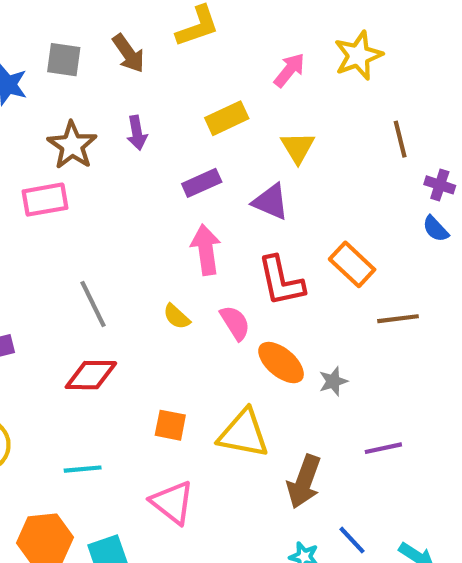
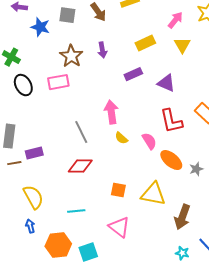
yellow triangle: (298, 147) -> (182, 45), moved
pink arrow: (206, 250) -> (111, 112), moved

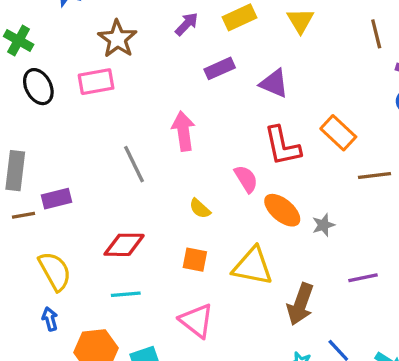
purple arrow: (102, 50) -> (187, 24), moved, turned -126
yellow semicircle: (121, 138) -> (200, 209), moved
red diamond: (80, 166) -> (124, 245), moved

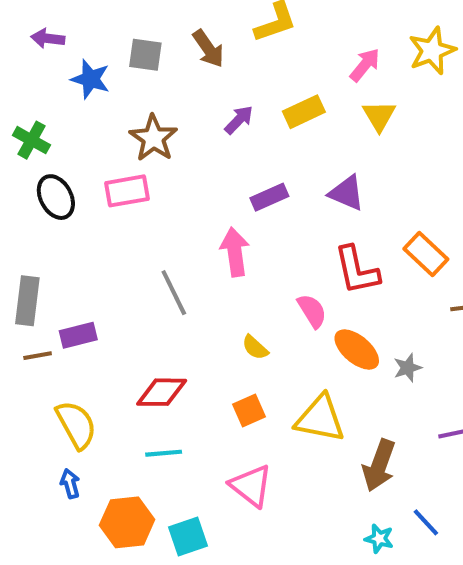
purple rectangle: (220, 68) -> (269, 197), moved
orange square: (195, 260) -> (249, 410), turned -35

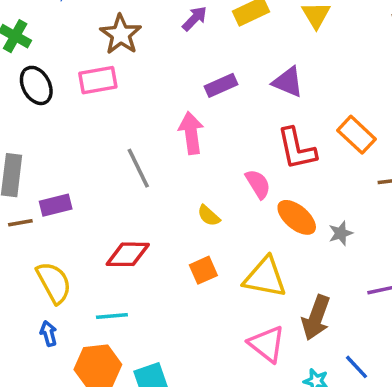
cyan line: (164, 453) -> (112, 316), moved
pink triangle: (251, 486) -> (267, 344), moved

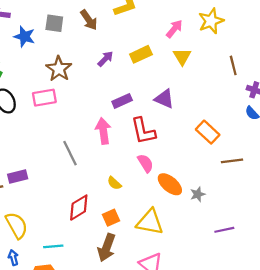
red L-shape: (297, 149) -> (143, 131), moved
red diamond: (128, 254) -> (79, 208), moved, turned -32
brown arrow: (316, 318) -> (107, 248), moved

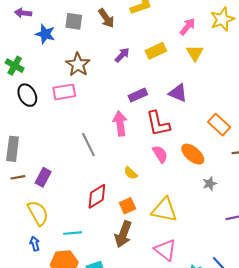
purple rectangle: (18, 176) -> (43, 177), moved, turned -48
orange ellipse: (170, 184) -> (193, 154), moved

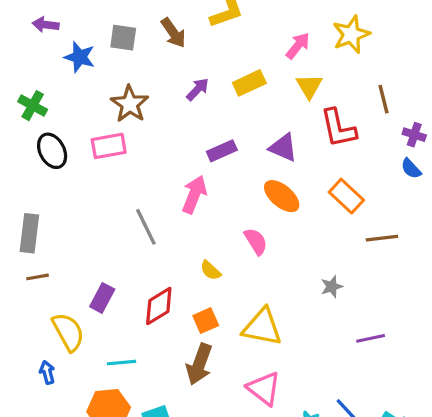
pink arrow: (120, 124) -> (194, 194), turned 30
red L-shape: (158, 124) -> (338, 128), moved
orange ellipse: (193, 154) -> (282, 196), moved
purple rectangle: (43, 177) -> (102, 298), moved
blue arrow: (35, 244) -> (47, 372), moved

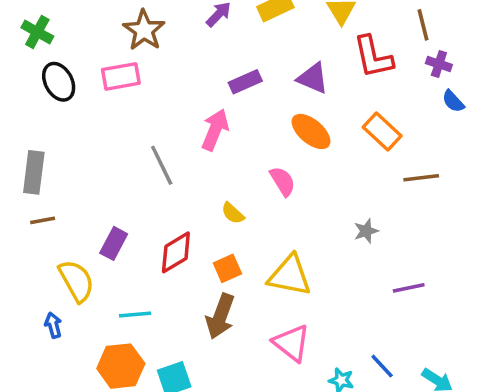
purple cross: (414, 135) -> (439, 64), moved

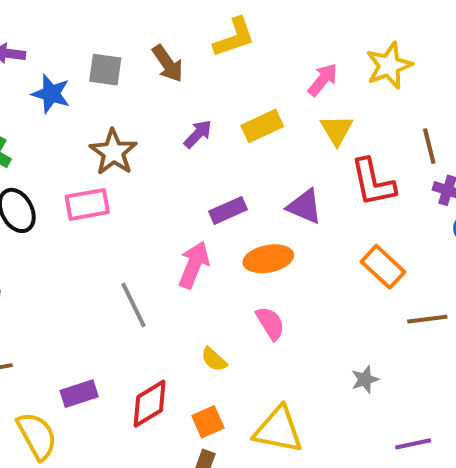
orange ellipse: (311, 132) -> (268, 259), moved, turned -51
purple rectangle: (114, 243) -> (79, 394), turned 44

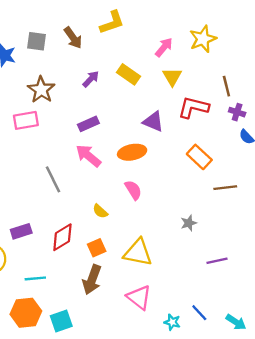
yellow rectangle: (262, 126) -> (129, 74), turned 60
red L-shape: (373, 182) -> (193, 107), turned 116
purple rectangle: (228, 210) -> (88, 124), moved
pink arrow: (194, 265) -> (88, 156), turned -72

